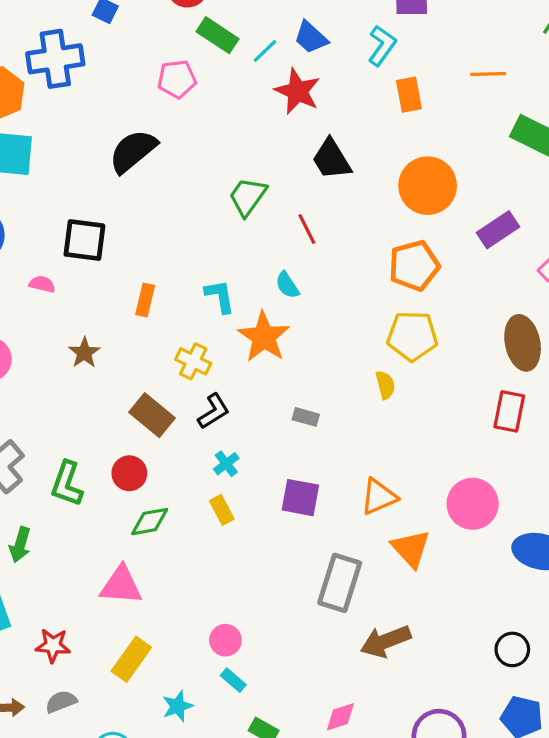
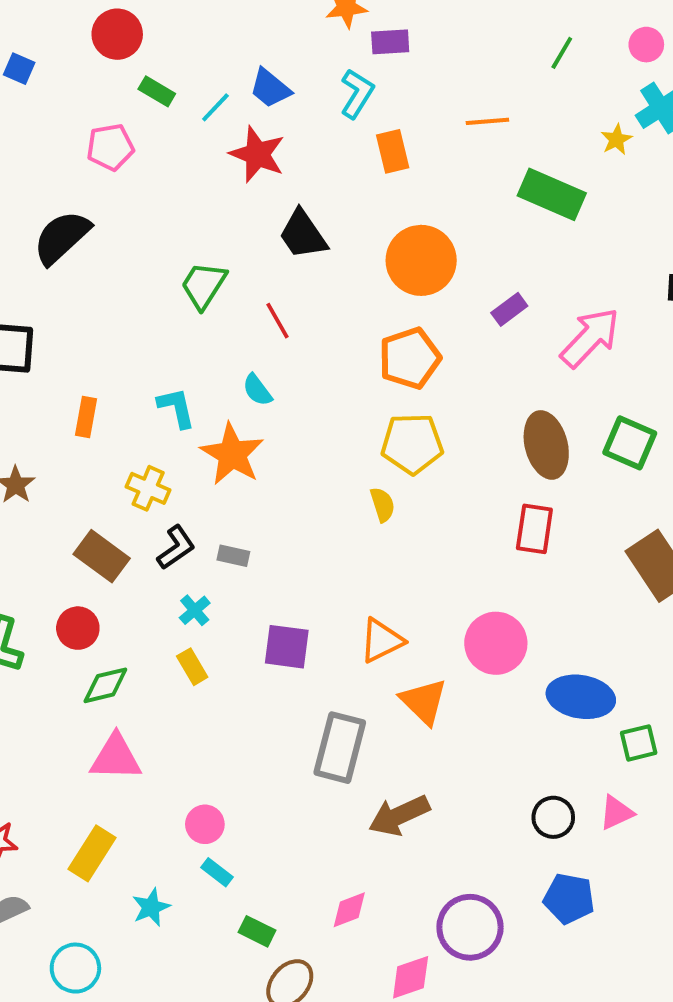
green rectangle: (217, 35) -> (157, 91), size x0.7
purple rectangle: (498, 230) -> (509, 309), size x0.7
gray rectangle: (306, 417) -> (233, 556), moved
pink triangle: (121, 585) -> (116, 757), moved

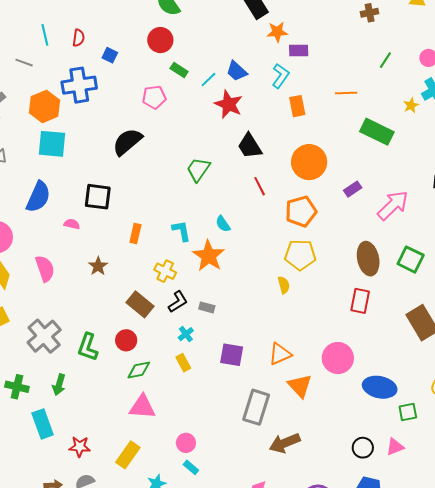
red line: (278, 321) -> (260, 186), moved

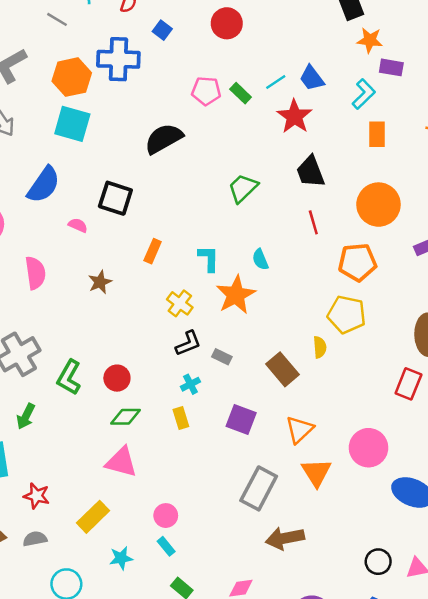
green rectangle: (179, 70) -> (241, 93), moved
brown rectangle: (140, 304) -> (283, 369), moved
orange triangle: (280, 354) -> (300, 430), turned -30

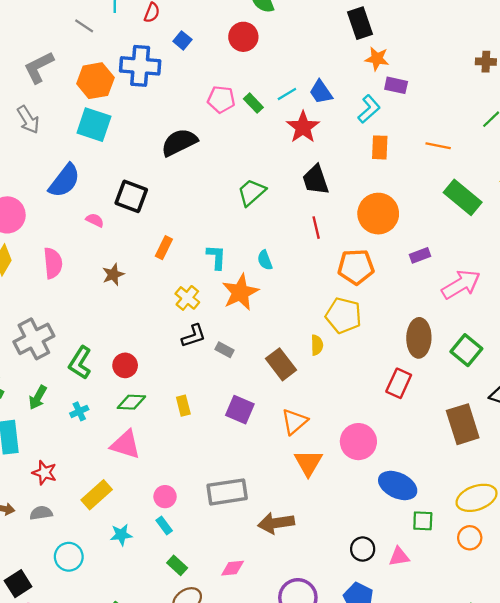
cyan cross: (190, 384) -> (79, 411), moved
gray rectangle: (259, 488) -> (227, 492), moved, turned 51

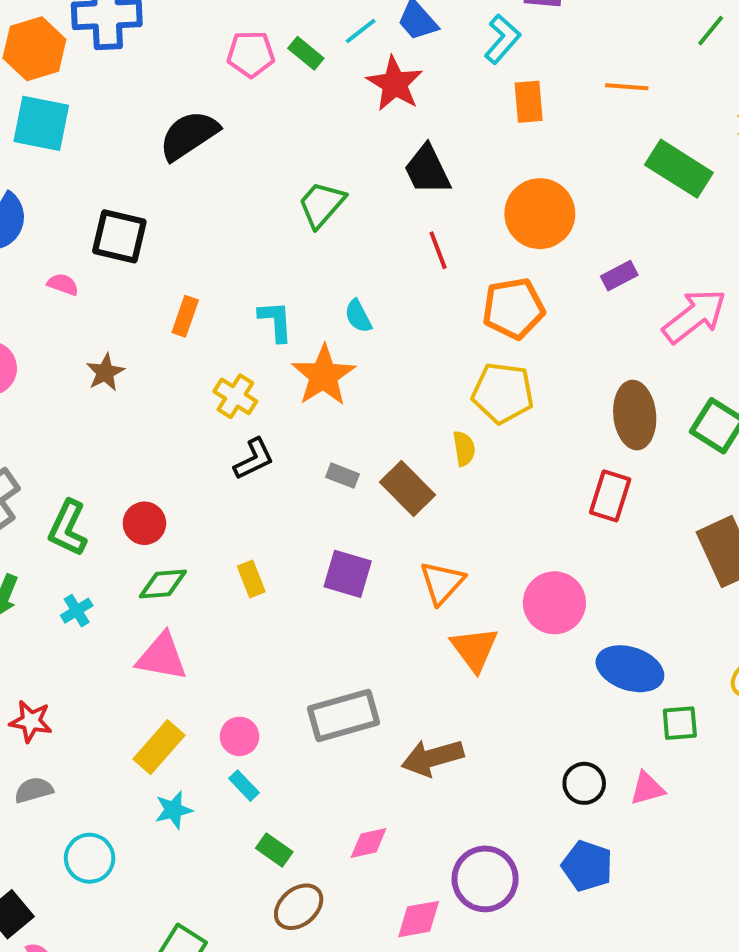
gray rectangle: (225, 350) -> (342, 476), moved
yellow rectangle: (97, 495) -> (159, 747), moved

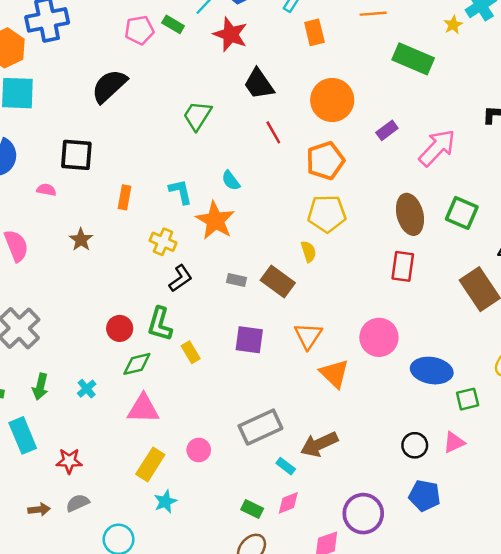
green L-shape: (68, 528) -> (160, 324), moved
cyan rectangle: (244, 786) -> (286, 466), moved
green rectangle: (274, 850) -> (252, 509), moved

